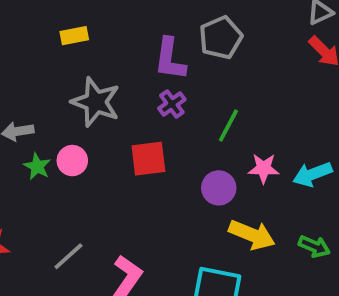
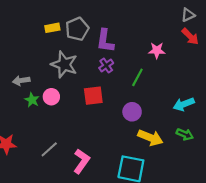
gray pentagon: (221, 38) -> (77, 29), moved
pink star: (264, 168) -> (157, 50), moved
green arrow: (314, 246) -> (185, 134), moved

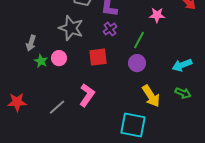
gray arrow: (21, 81) -> (31, 43), turned -63
purple circle: (132, 112) -> (137, 63), moved
yellow arrow: (150, 138) -> (151, 96), turned 35
pink L-shape: (81, 161) -> (87, 95), moved

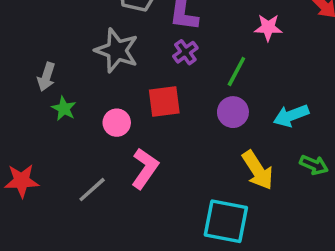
pink circle: (59, 58) -> (117, 123), moved
cyan arrow: (182, 65) -> (291, 116), moved

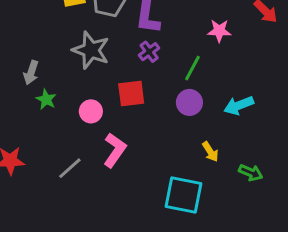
green arrow: (314, 165) -> (251, 173), moved
yellow arrow: (258, 170) -> (210, 152), size x0.6

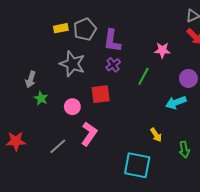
purple circle: (189, 102) -> (188, 78), moved
green arrow: (251, 173) -> (184, 150), turned 56

